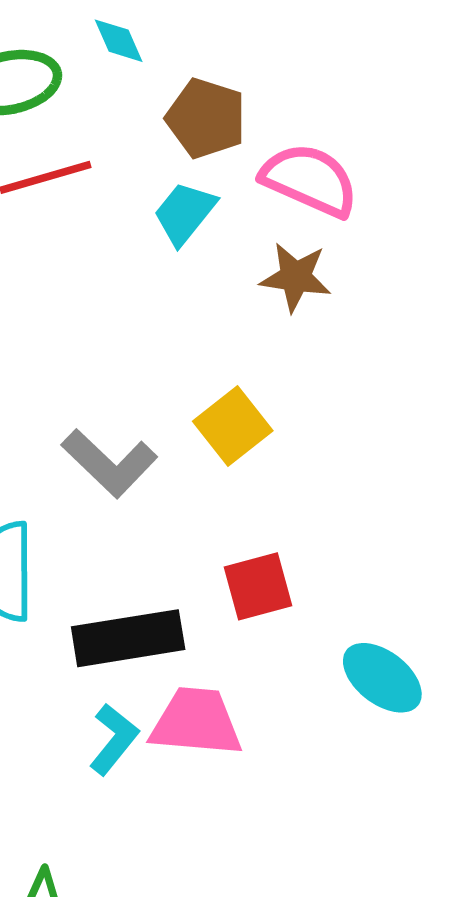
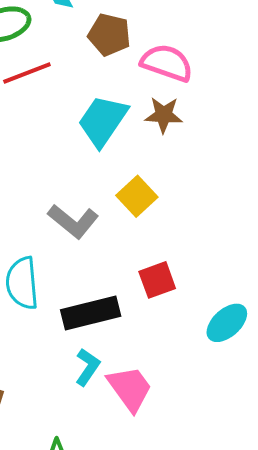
cyan trapezoid: (185, 213) -> (103, 121), moved, size x1.5
cyan ellipse: (382, 678) -> (227, 323), turned -75
pink trapezoid: (196, 722) -> (130, 388), moved, turned 54

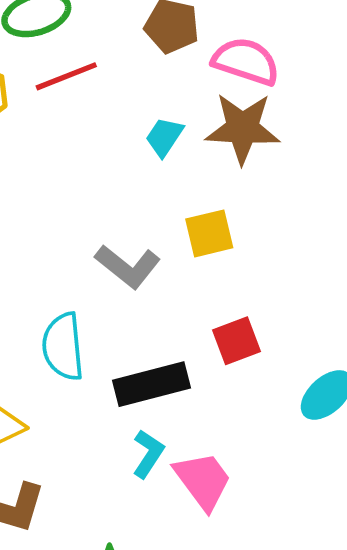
brown star: (164, 115) -> (243, 128), size x1.5
cyan trapezoid: (103, 121) -> (164, 137), size x0.6
yellow square: (137, 196) -> (209, 233), turned 30

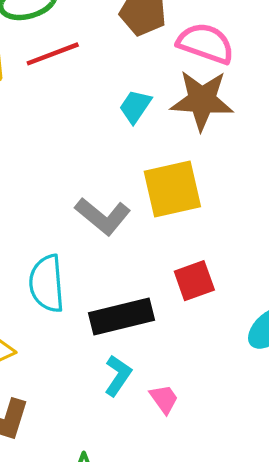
yellow square: (209, 233) -> (172, 189), size x1.4
pink trapezoid: (203, 481) -> (164, 399), size x0.6

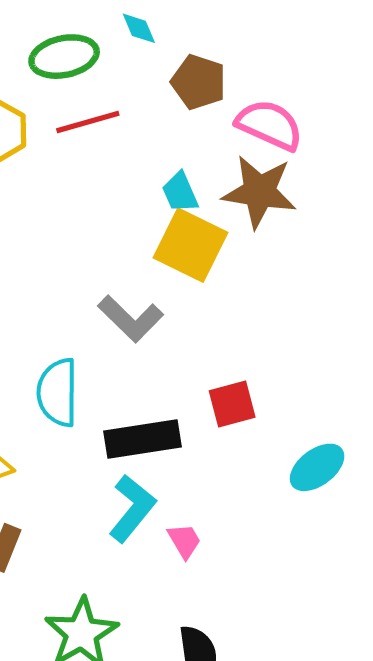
cyan trapezoid: (135, 106) -> (180, 192), turned -63
yellow square: (172, 189) -> (190, 245), moved, turned 34
cyan L-shape: (118, 376) -> (132, 508), size x1.4

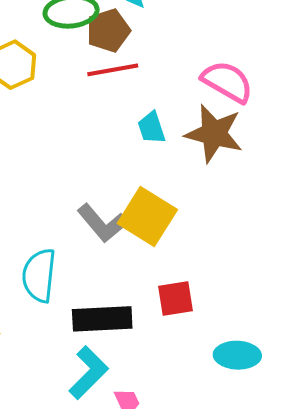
brown pentagon: (199, 82) -> (108, 31), moved, turned 30
red line: (88, 122) -> (113, 70), moved
yellow square: (190, 245) -> (147, 216), moved
cyan ellipse: (317, 467) -> (237, 355), turned 33

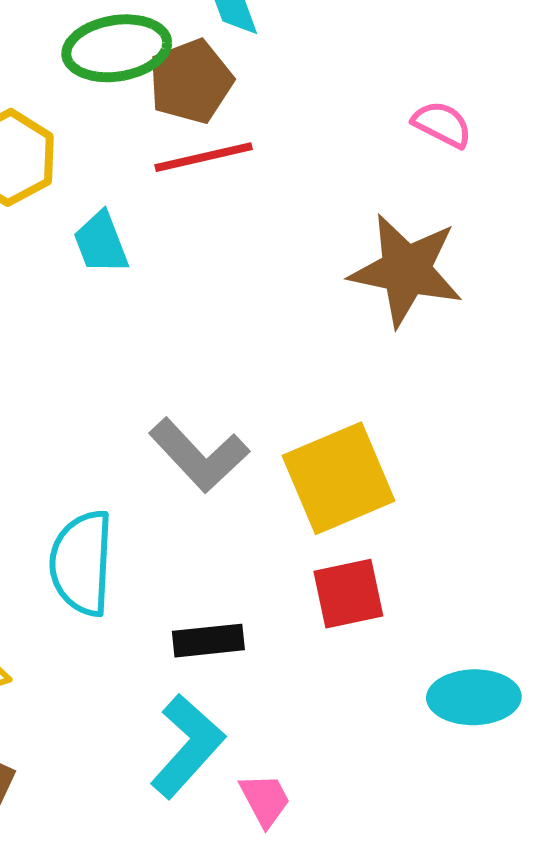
pink semicircle: (227, 82) -> (442, 124), moved, size x0.6
cyan trapezoid: (152, 128) -> (101, 243), moved
yellow square: (147, 216) -> (338, 478), moved, turned 38
black rectangle: (102, 319) -> (208, 641), size x0.6

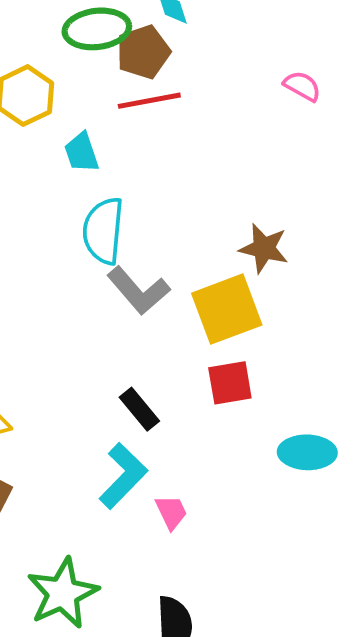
brown star: (406, 270) -> (264, 248), moved, size x0.7
cyan semicircle: (82, 563) -> (103, 231), moved
black rectangle: (208, 641) -> (139, 409), turned 54

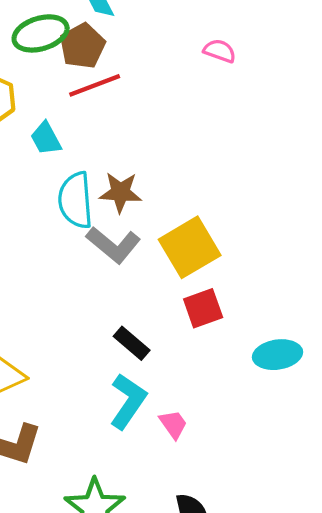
brown star: (264, 248) -> (120, 192), moved

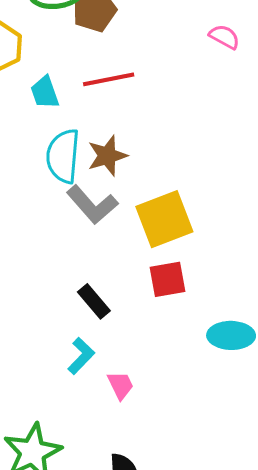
red line: (95, 85) -> (109, 79), moved
brown star: (120, 192) -> (107, 156), turned -30
cyan L-shape: (128, 401) -> (81, 356), size x0.7

